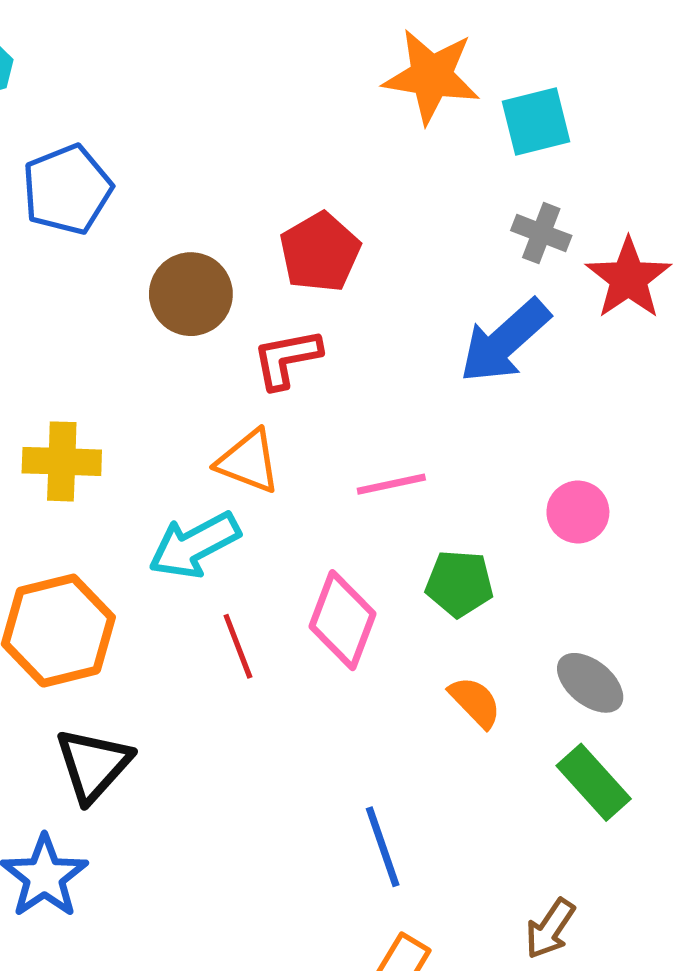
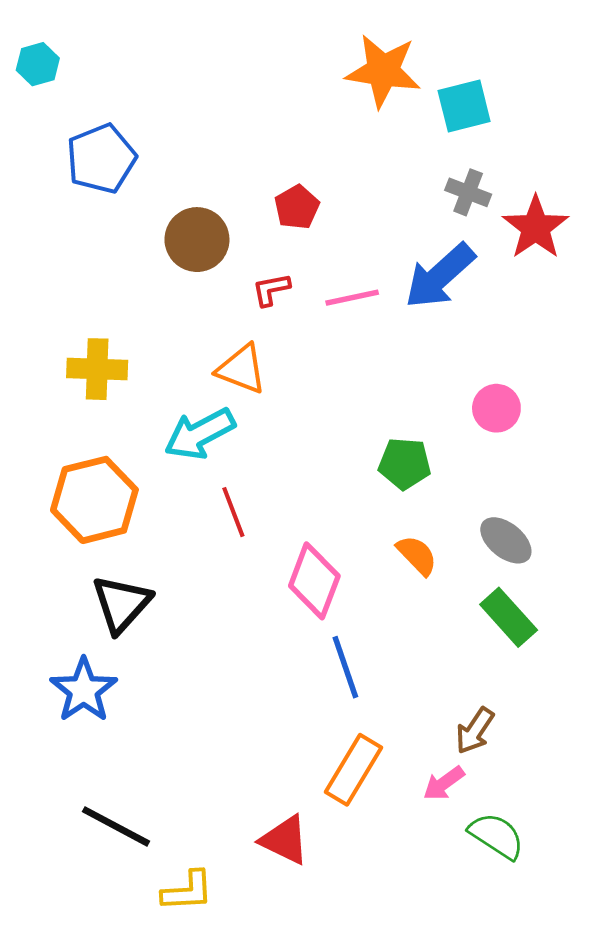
red pentagon: (320, 252) -> (297, 207), size x0.7
red L-shape: (287, 359) -> (271, 289), size x0.7
pink line: (391, 484) -> (352, 298), moved
pink diamond: (343, 620) -> (314, 581), moved

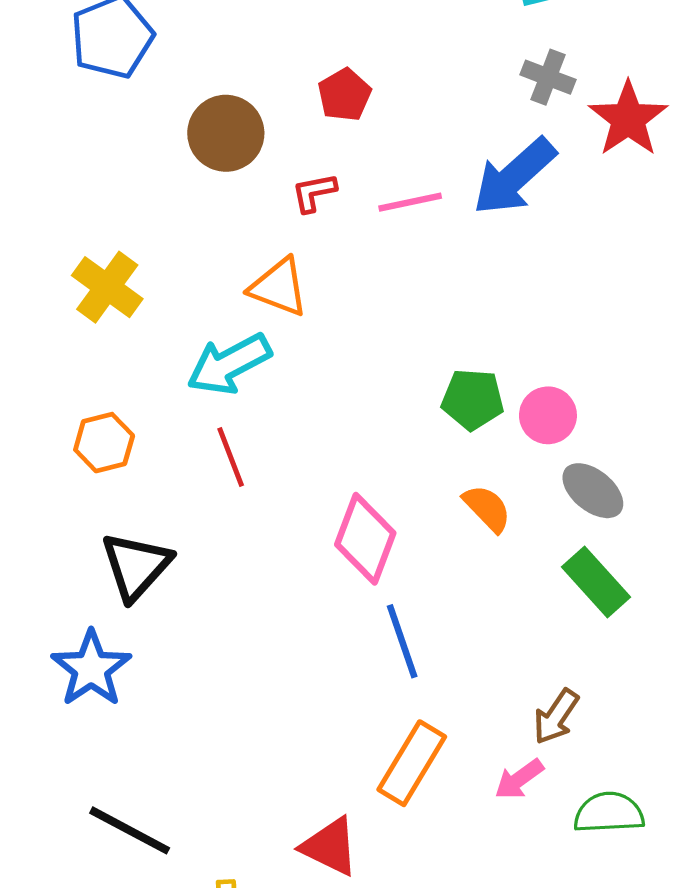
yellow cross: (97, 369) -> (107, 287), turned 34
pink circle: (496, 408) -> (548, 415), moved
orange hexagon: (94, 500) -> (104, 443), size x0.6
red line: (233, 512) -> (231, 457), moved
green semicircle: (496, 836) -> (609, 813), moved, turned -36

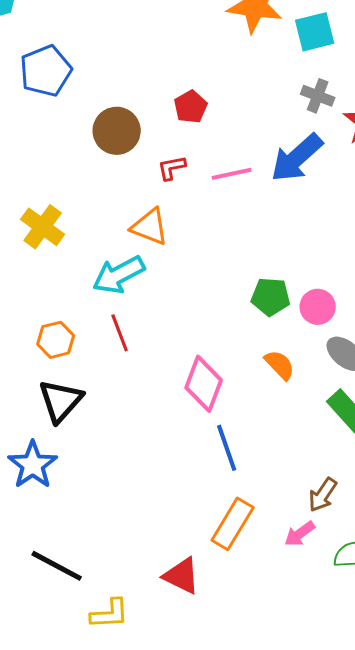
orange hexagon: (104, 443) -> (56, 340), moved

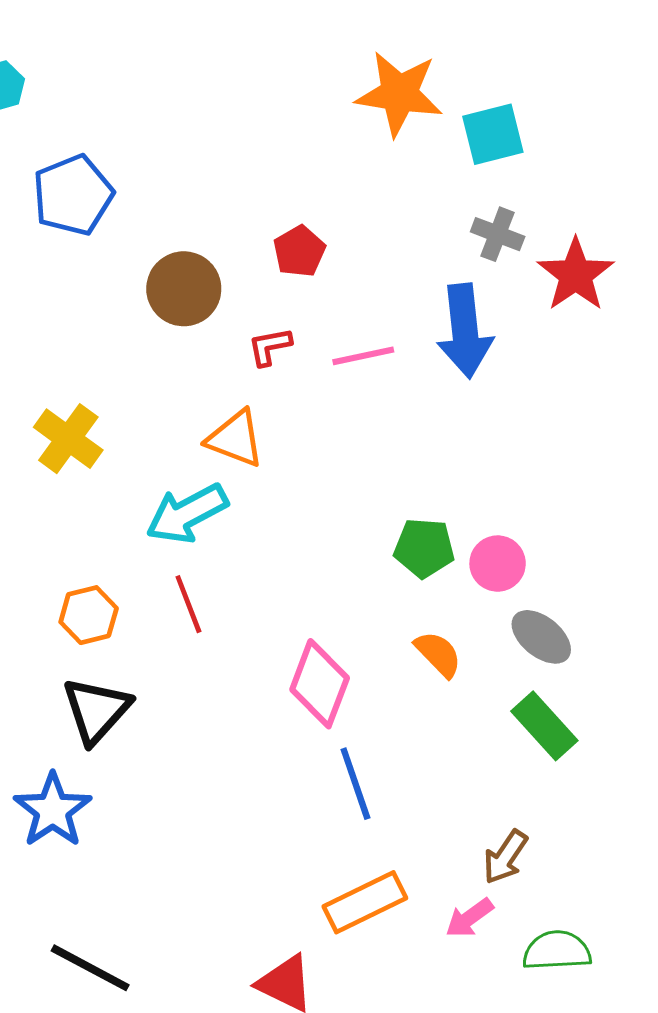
blue arrow: (297, 158) -> (465, 331), turned -54
orange rectangle: (233, 524) -> (365, 902), turned 33

